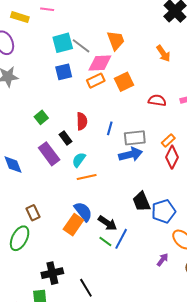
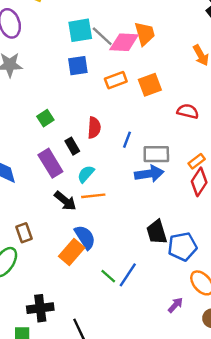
pink diamond: (100, 63) -> (124, 42), moved
black arrow: (107, 223) -> (65, 201), moved

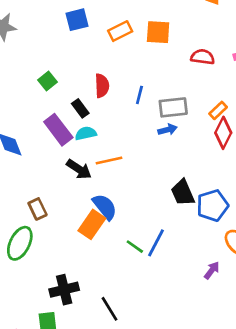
orange square: (150, 85) -> (158, 32), turned 30
cyan semicircle: (86, 174) -> (86, 133), moved, turned 42
blue arrow: (149, 174) -> (168, 130), size x0.6

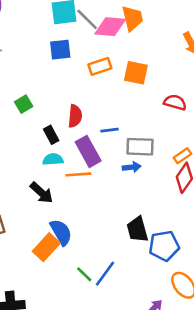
blue line: (139, 95) -> (109, 130), turned 60
purple rectangle: (58, 130) -> (88, 151), moved
orange line: (109, 160) -> (78, 174), moved

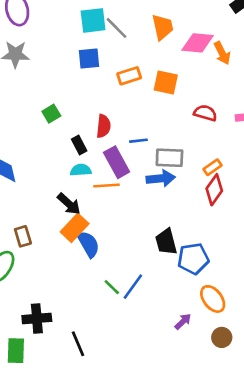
pink diamond: (110, 27) -> (198, 43), moved
blue arrow: (132, 167) -> (161, 178), size x1.5
orange rectangle: (46, 247) -> (75, 228), moved

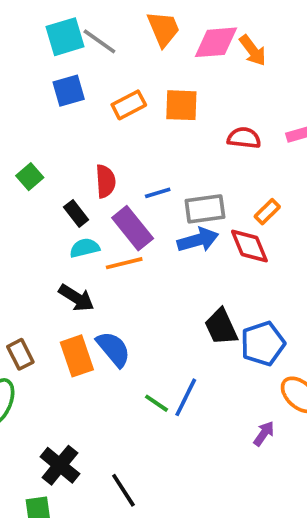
red diamond: (214, 190) -> (249, 246), moved, turned -48
orange rectangle: (75, 228) -> (77, 356), moved, turned -52
black cross: (37, 318) -> (60, 465), turned -36

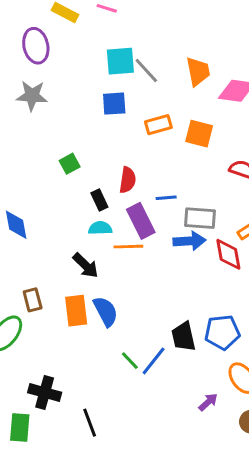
black trapezoid: (221, 327) -> (184, 337), moved
black cross: (60, 465) -> (45, 392), turned -36

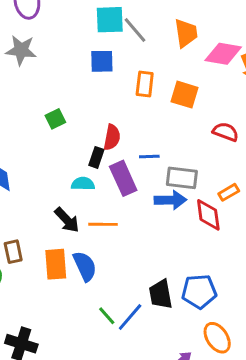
orange rectangle: (158, 125) -> (145, 84), turned -70
black rectangle: (99, 200) -> (96, 157), moved, turned 42
orange line: (128, 247) -> (103, 224), moved

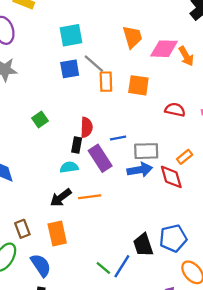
gray line: (135, 30) -> (94, 64), moved
black arrow: (67, 220) -> (61, 198), turned 105
blue semicircle: (85, 266) -> (41, 265), moved

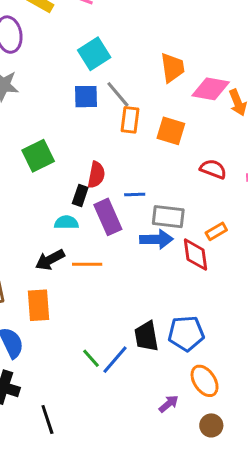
cyan square: (71, 35) -> (94, 54), turned -30
green square: (40, 120) -> (38, 156), size x1.5

